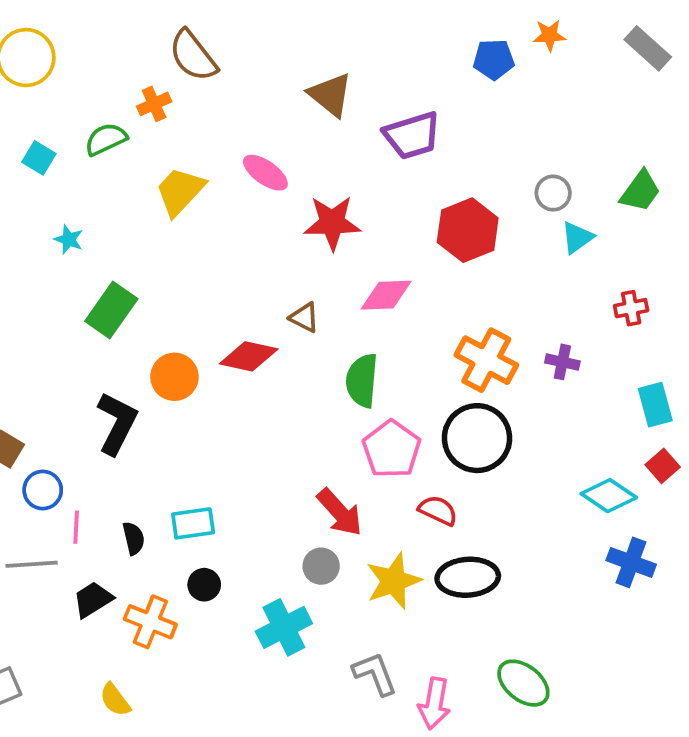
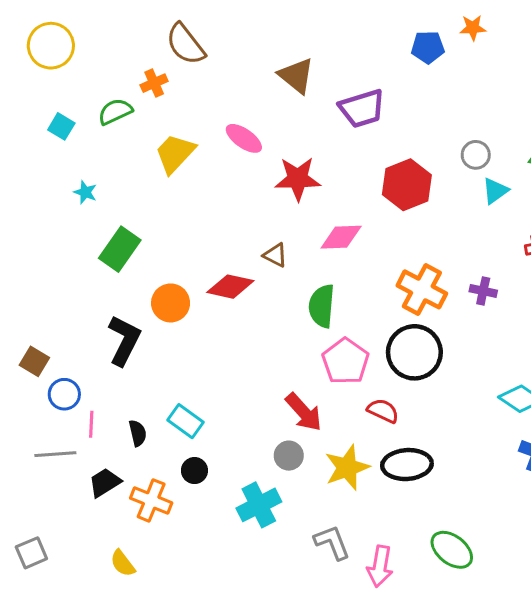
cyan rectangle: (193, 523) -> (186, 421), turned 44

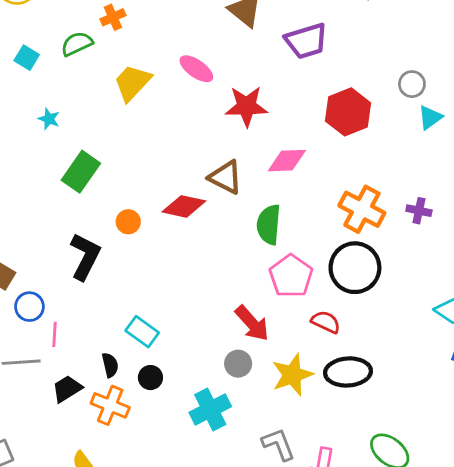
brown triangle: (275, 255) -> (226, 177), size x1.5
orange circle: (171, 303) -> (128, 222), size x0.7
black semicircle: (138, 433) -> (110, 365), moved

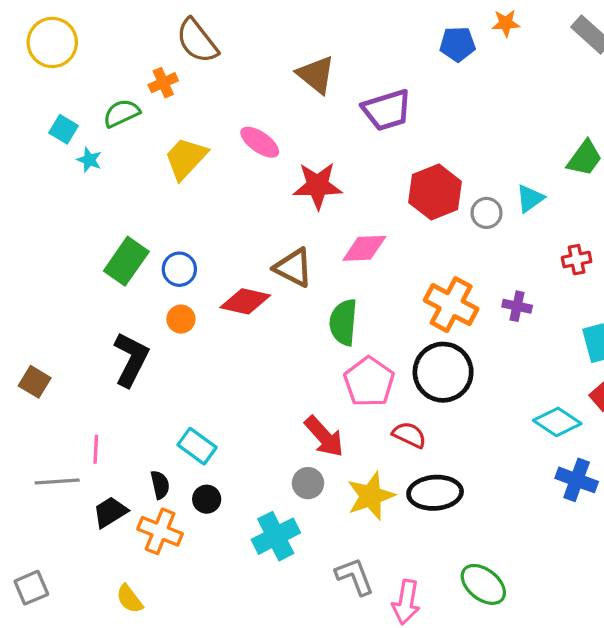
gray circle: (412, 84) -> (486, 213), moved
cyan star: (49, 119) -> (89, 160), moved
blue circle: (29, 307) -> (179, 269), moved

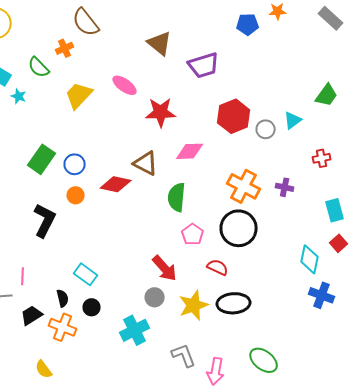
green semicircle: (121, 113) -> (39, 67), turned -110
pink pentagon: (369, 382) -> (193, 234), size x0.7
cyan diamond: (557, 422) -> (310, 259), turned 68

